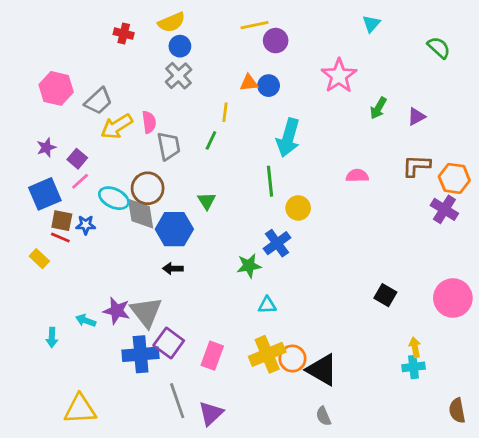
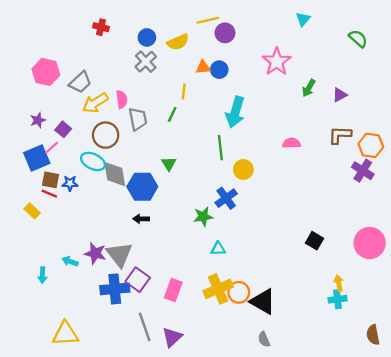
yellow semicircle: (172, 22) -> (178, 42), moved
pink line: (80, 181) -> (52, 148), moved
brown circle: (148, 188) -> (106, 135), moved

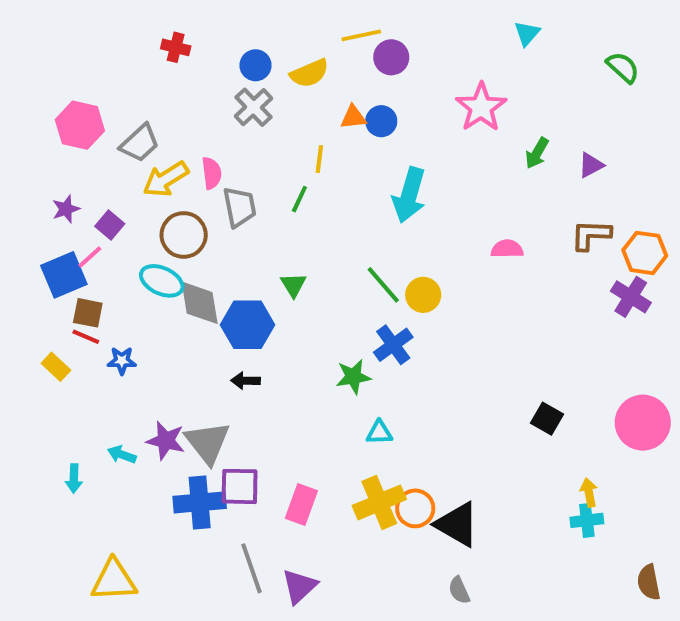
green line: (220, 148) -> (383, 285), moved, turned -35
blue star: (70, 183) -> (122, 361), moved
purple square: (138, 280) -> (240, 486), turned -35

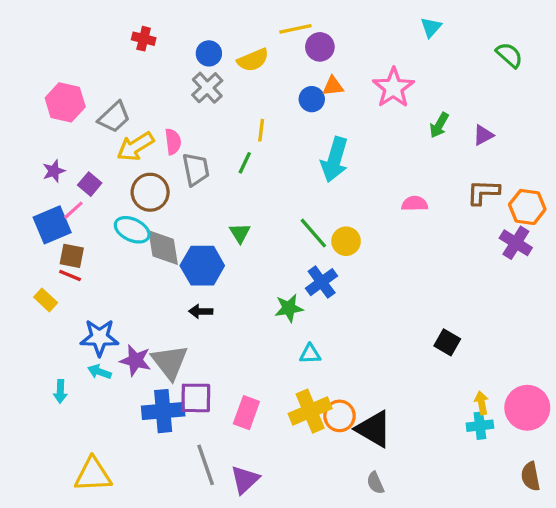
orange triangle: (353, 117) -> (333, 86), moved
blue star: (122, 361) -> (99, 338), moved, size x1.6
pink circle: (643, 423) -> (527, 408), moved

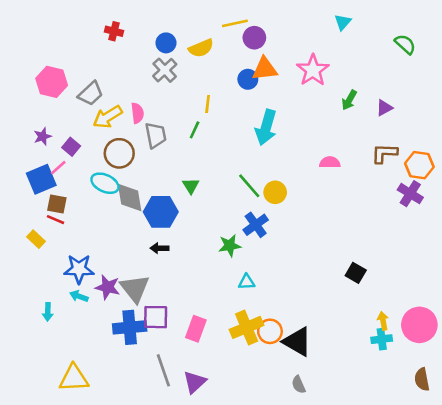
orange triangle: (333, 86) -> (265, 69), size x1.5

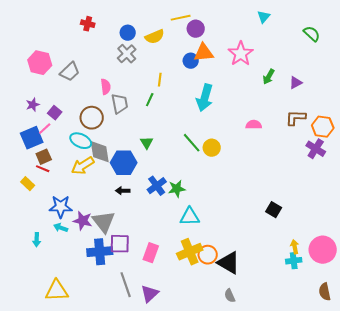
yellow arrow: (108, 117) -> (83, 166), moved
brown square: (57, 204) -> (44, 157), turned -35
blue cross: (256, 225) -> (157, 186), moved
cyan triangle: (247, 282) -> (190, 217), size x1.5

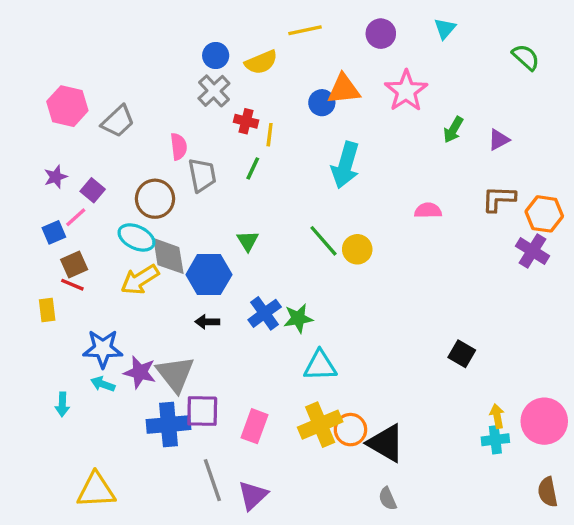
red cross: (88, 24) -> (246, 121), moved
purple circle: (196, 29) -> (381, 34), moved
blue square: (32, 138) -> (54, 232), size x0.6
yellow rectangle: (28, 184) -> (47, 310), turned 40

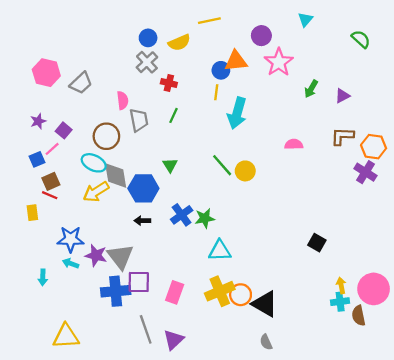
purple circle: (381, 34) -> (261, 36), moved
yellow line: (270, 135) -> (216, 92), moved
brown semicircle: (548, 492) -> (359, 316), moved

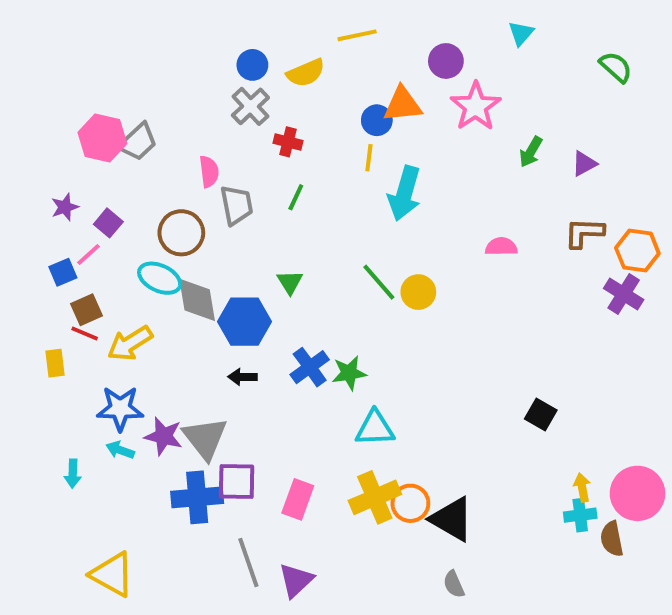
pink hexagon: (46, 73) -> (102, 138), moved
yellow arrow: (96, 192) -> (130, 343), moved
yellow triangle: (66, 336) -> (112, 574), turned 32

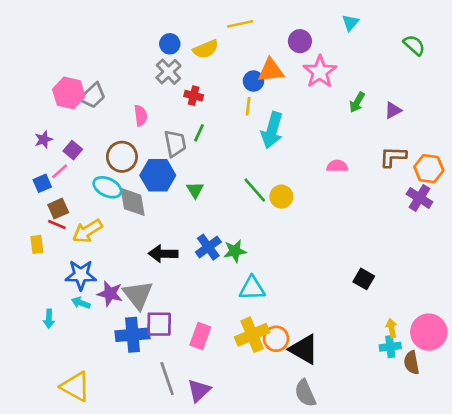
gray trapezoid: (237, 205) -> (175, 143), moved
blue hexagon: (245, 322) -> (158, 175), moved
black arrow: (243, 377) -> (163, 254), size x1.5
gray semicircle: (454, 584) -> (305, 393), size x1.5

